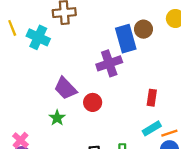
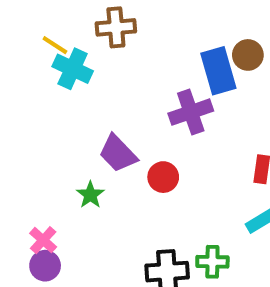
yellow line: (12, 28) -> (55, 45), moved, turned -35
green star: (57, 118) -> (90, 195), moved

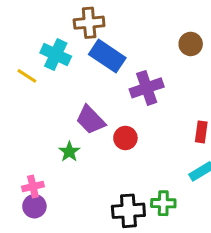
yellow line: (55, 45) -> (27, 76), moved
blue rectangle: (218, 71) -> (107, 56), moved, turned -40
pink cross: (43, 240) -> (33, 187), turned 35

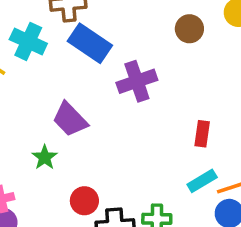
red circle: (125, 138) -> (84, 201), moved

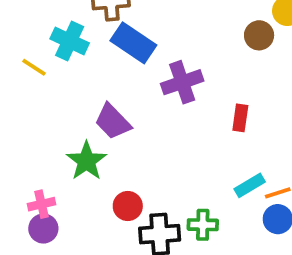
brown circle: (189, 29) -> (259, 35), moved
red rectangle: (202, 134) -> (240, 118), moved
green star: (45, 157) -> (86, 161), size x1.5

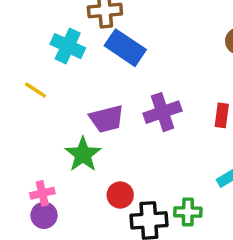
yellow line: (34, 67) -> (36, 90), moved
purple cross: (182, 82) -> (163, 112), moved
purple trapezoid: (113, 122) -> (107, 119), turned -60

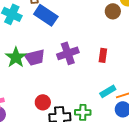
green star: (83, 154) -> (16, 57), moved

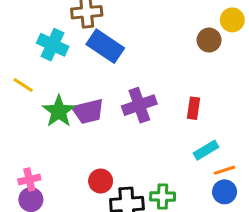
cyan rectangle: (108, 91) -> (206, 150), moved

